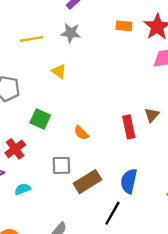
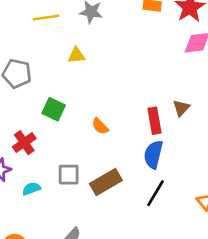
yellow triangle: (59, 71) -> (76, 55), turned -42
gray square: (61, 165) -> (69, 175), moved
blue semicircle: (129, 181) -> (153, 154), moved
black line: (112, 213) -> (156, 193), moved

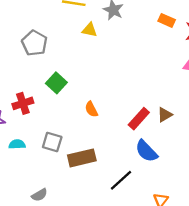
yellow triangle: (76, 55) -> (90, 30), moved
red rectangle: (155, 121) -> (139, 119), turned 35
blue semicircle: (153, 154) -> (146, 151), moved, turned -75

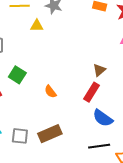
brown triangle: (165, 115) -> (99, 70), moved
gray square: (52, 142) -> (20, 136), moved
black line: (121, 180) -> (99, 146), moved, turned 45

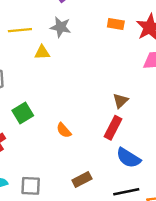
green square: (17, 75) -> (23, 113), turned 30
brown rectangle: (50, 134) -> (82, 179), moved, size x0.7

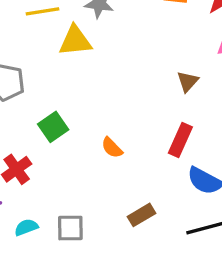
yellow triangle: (42, 53) -> (75, 41), size x1.5
brown triangle: (120, 101) -> (188, 81), moved

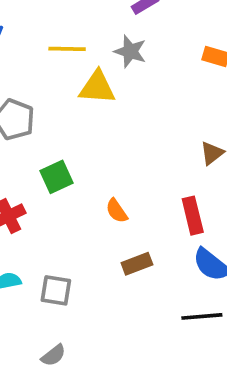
red rectangle: (180, 140) -> (193, 216), turned -48
brown rectangle: (142, 215) -> (137, 264), moved

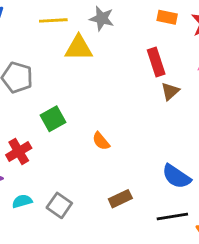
red rectangle: (193, 216) -> (156, 62), moved
brown rectangle: (137, 264) -> (120, 199), moved
gray square: (56, 290) -> (59, 205), turned 30

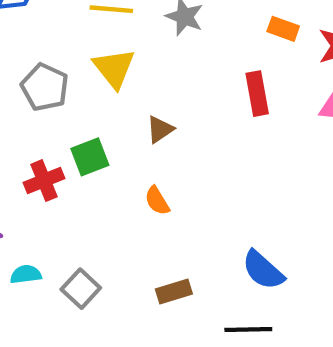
yellow triangle: (79, 48) -> (114, 68), moved, turned 44
brown triangle: (170, 91) -> (160, 129), moved
red cross: (19, 151) -> (44, 181), moved

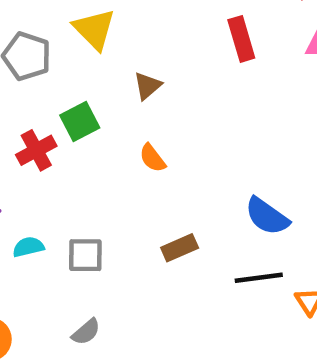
gray square: (81, 289) -> (85, 255), turned -36

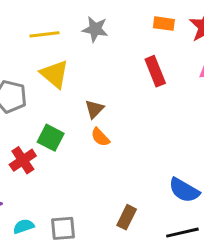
green square: (80, 121) -> (51, 138), turned -30
orange semicircle: (152, 158) -> (100, 137), moved
brown rectangle: (180, 248) -> (127, 217), turned -35

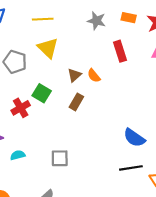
gray star: (95, 29) -> (96, 21), moved
orange semicircle: (100, 137) -> (94, 76), moved
brown rectangle: (127, 217) -> (76, 102), moved
gray square: (63, 228) -> (60, 158), moved

